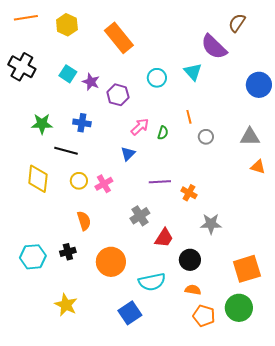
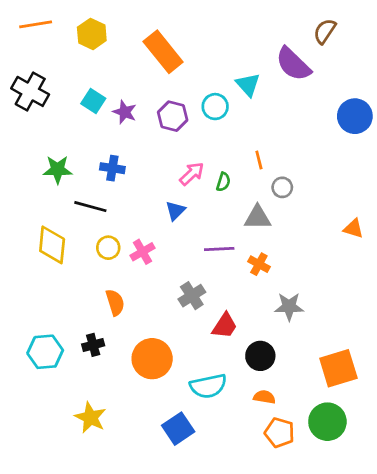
cyan triangle: (193, 72) -> (248, 85), moved
purple hexagon: (118, 95) -> (173, 116), moved
gray triangle: (250, 137) -> (258, 218), moved

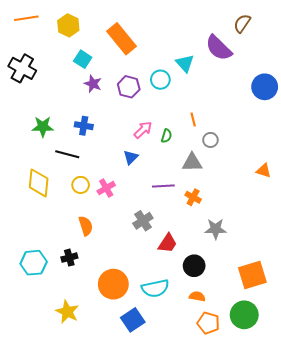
cyan square: (93, 101) -> (83, 59), moved
orange circle: (152, 359) -> (113, 284), moved

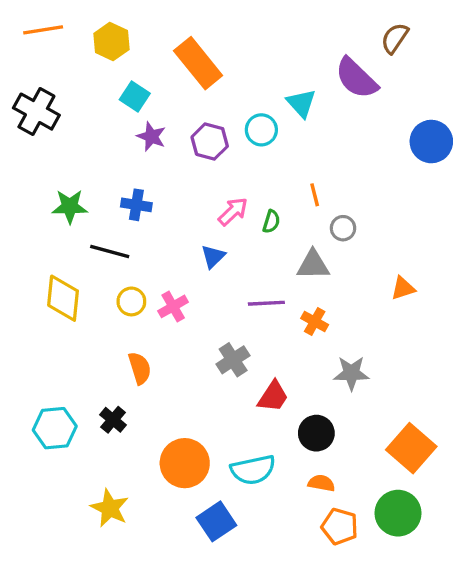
orange triangle: (264, 171) -> (403, 288), moved, turned -35
black cross: (69, 258) -> (113, 420), turned -35
orange square: (252, 275) -> (411, 448), turned -32

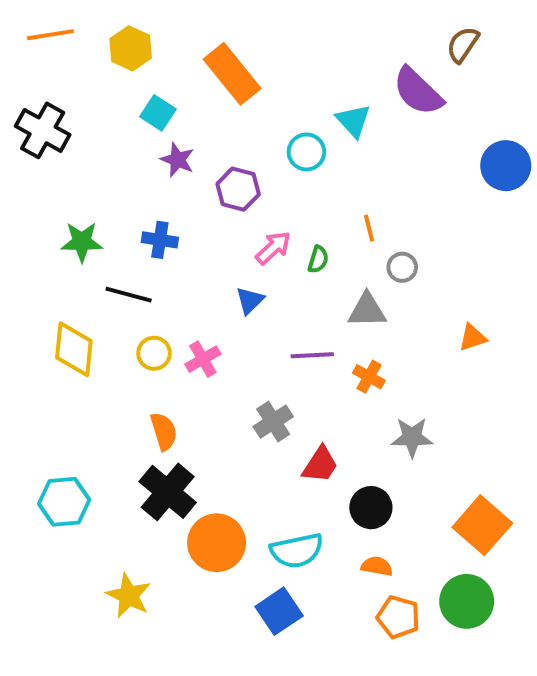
purple hexagon: (210, 142) -> (238, 189), moved
black cross: (113, 420) -> (168, 492), moved, size x1.8
blue square: (216, 521) -> (279, 611), moved

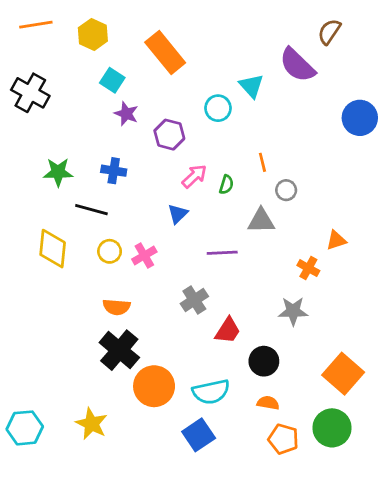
orange cross: (369, 377) -> (308, 268), moved
orange semicircle: (164, 431) -> (117, 307), turned 112
cyan hexagon: (64, 502) -> (25, 428), moved

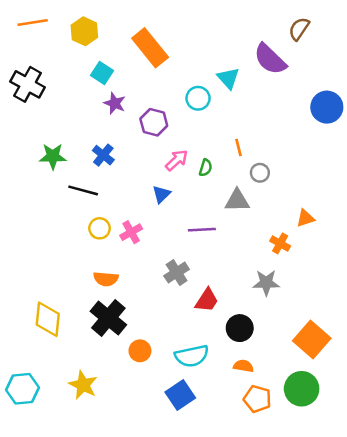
blue cross: (114, 171) -> (103, 155), turned 30
yellow diamond: (53, 249) -> (48, 319), moved
orange circle: (154, 386) -> (140, 351), size x0.6

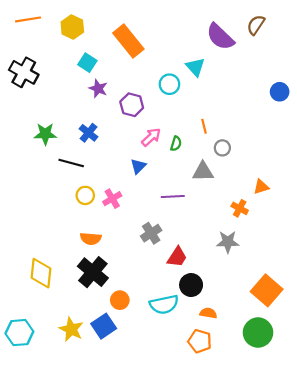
purple semicircle: (270, 59) -> (220, 37), moved
blue circle: (327, 107) -> (280, 92), size x0.7
black circle: (240, 328) -> (191, 285), moved
blue square: (180, 395) -> (104, 326), moved
orange pentagon: (257, 399) -> (200, 341), moved

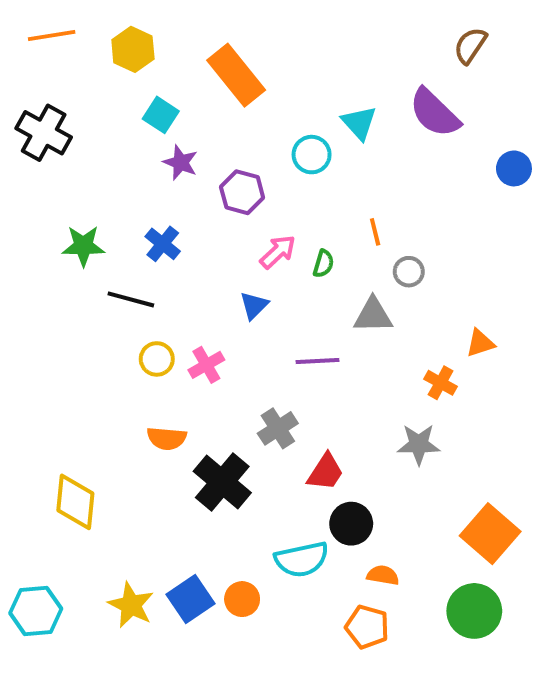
purple semicircle: (220, 37) -> (435, 113), moved
black cross: (93, 272) -> (222, 482), moved
orange circle: (120, 300) -> (242, 599), moved

